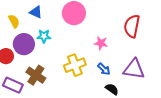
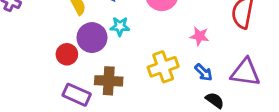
brown cross: (36, 75) -> (109, 81), turned -30

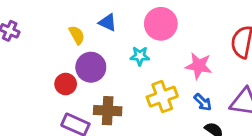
cyan star: (120, 26) -> (140, 56), moved
pink star: (199, 36) -> (199, 66), size x1.4

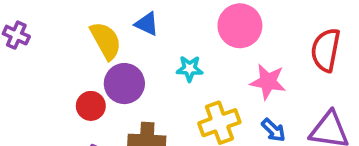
pink circle: (161, 24) -> (240, 26), moved
yellow semicircle: (77, 35) -> (106, 41), size x1.5

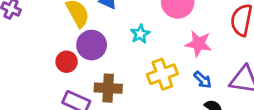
cyan star: (190, 69) -> (140, 34), turned -30

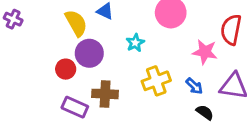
pink star: (198, 44) -> (205, 52), moved

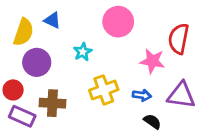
yellow semicircle: (76, 23) -> (24, 32), turned 48
red circle: (66, 69) -> (13, 90), moved
blue arrow: (194, 86) -> (142, 95), turned -36

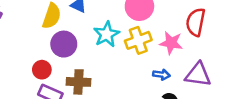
cyan star: (83, 52) -> (107, 34), size x1.5
yellow cross: (104, 90) -> (138, 40), moved

